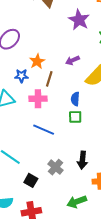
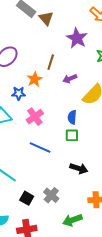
brown line: (49, 79) -> (51, 62), moved
pink cross: (38, 99) -> (35, 117), turned -36
black arrow: (82, 160) -> (79, 168), moved, turned -78
gray cross: (55, 167) -> (51, 195), moved

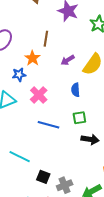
purple arrow: (70, 79) -> (68, 60), moved
green square: (72, 135) -> (79, 118), moved
gray cross: (51, 195) -> (65, 185), moved, turned 35

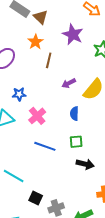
orange star: (33, 58) -> (35, 42), moved

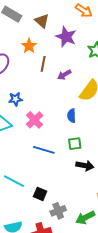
brown triangle: (41, 17) -> (42, 21), moved
purple arrow: (69, 83) -> (64, 75), moved
black square: (36, 198) -> (40, 194), moved

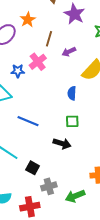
orange star: (29, 46) -> (28, 20), moved
pink cross: (35, 120) -> (38, 62), moved
blue line: (44, 150) -> (28, 121), moved
black arrow: (85, 166) -> (62, 143), moved

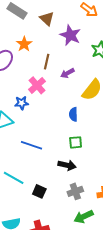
blue star: (18, 71) -> (22, 103), moved
gray cross: (49, 186) -> (75, 191), moved

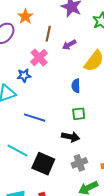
black square: (39, 191) -> (43, 164), size x1.6

